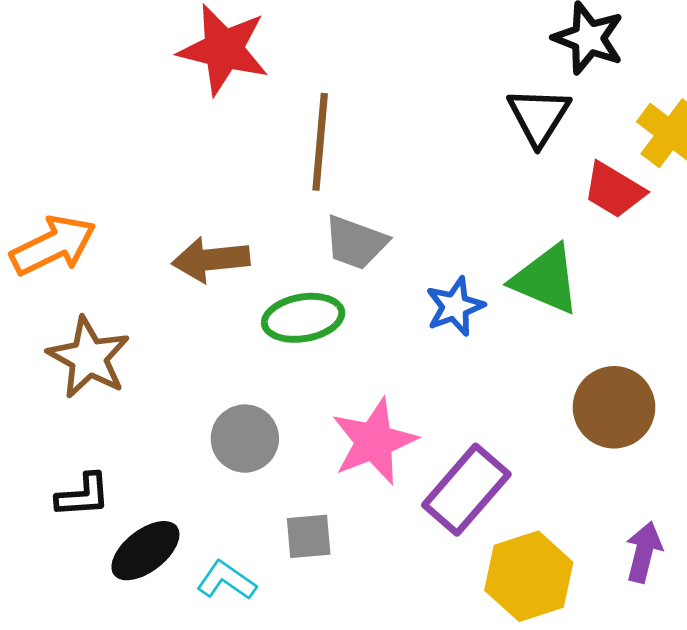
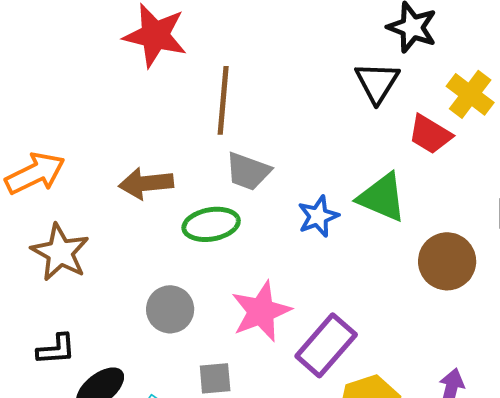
brown circle: (614, 407) -> (447, 261), moved

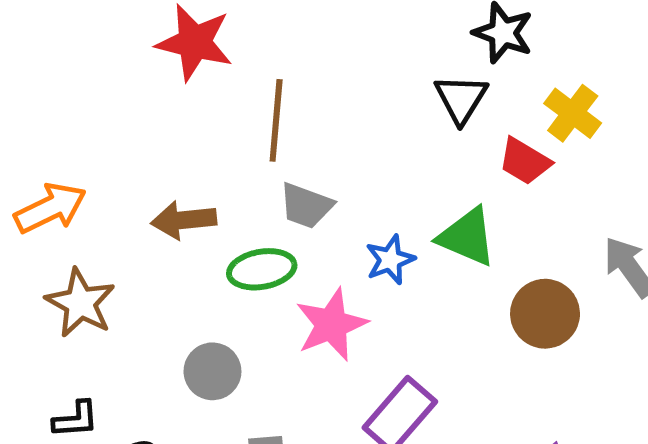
pink star: (261, 311) -> (331, 325), moved

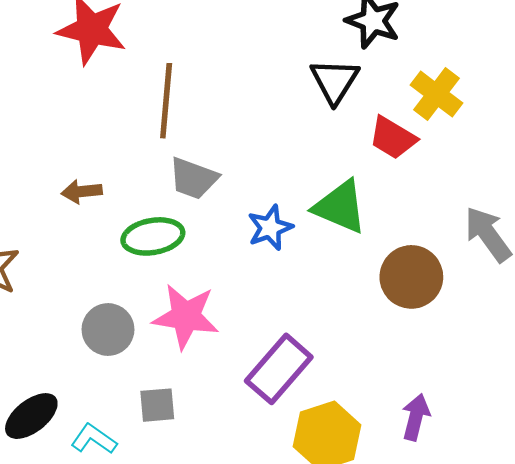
brown arrow: (184, 220) -> (82, 192), size x0.7
pink star: (331, 325) -> (186, 316), moved, turned 30

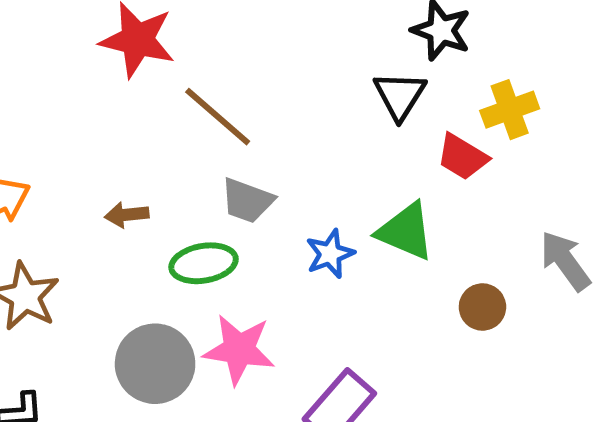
yellow cross: (437, 94) -> (510, 110), turned 33
brown line: (166, 101) -> (218, 117), turned -54
brown circle: (411, 277) -> (482, 307), size x0.7
gray circle: (108, 330) -> (155, 364), size x1.4

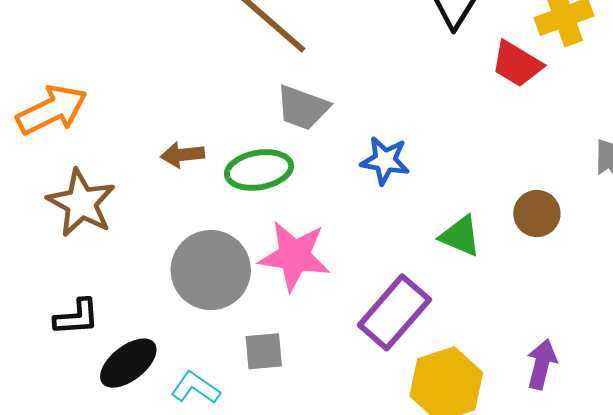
brown arrow: (127, 215) -> (182, 155), moved
green triangle: (406, 231) -> (460, 236), moved, size x0.7
blue star: (330, 254) -> (385, 161), turned 30

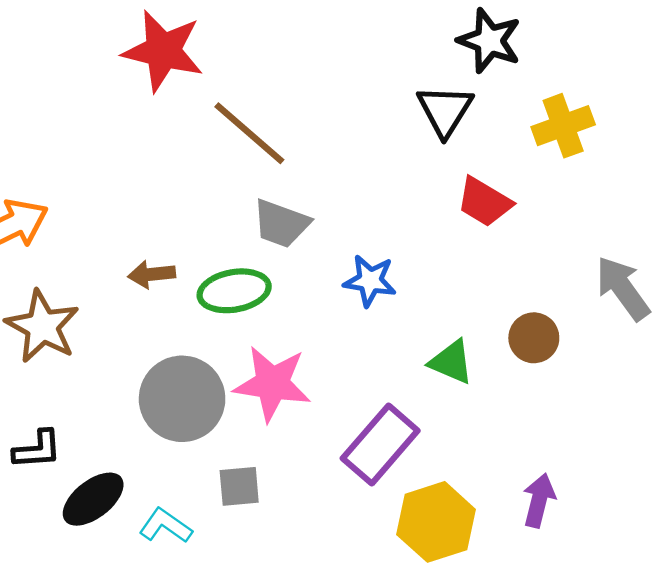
red trapezoid: (517, 64) -> (484, 202), moved

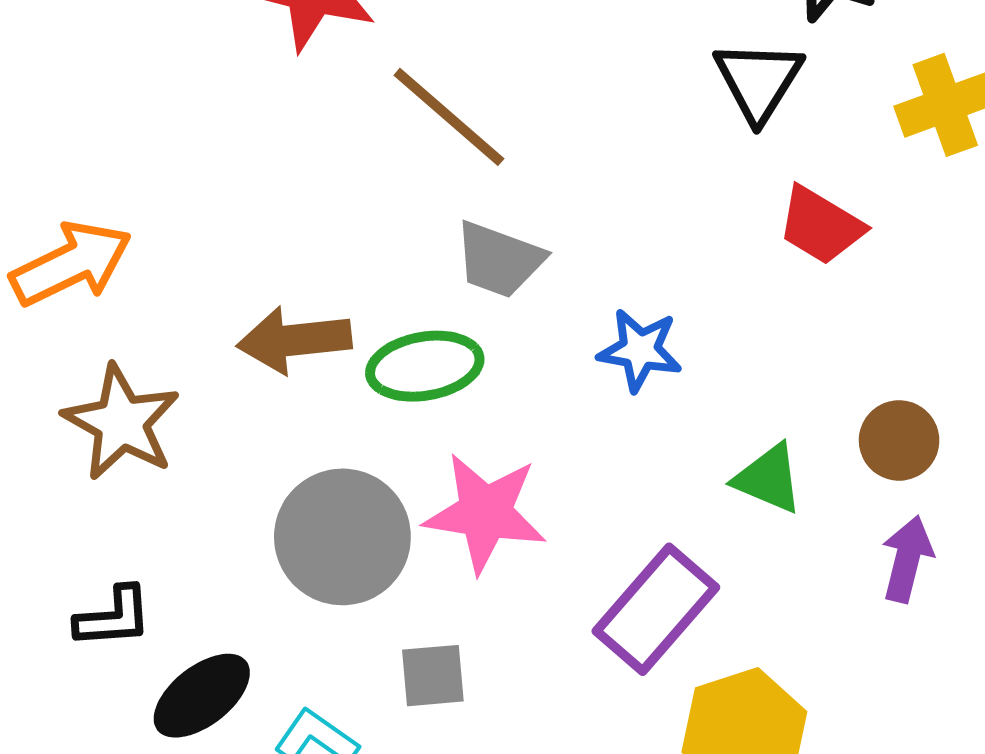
brown arrow: (152, 274) -> (294, 340), size x1.5
purple arrow: (539, 500) -> (907, 559), moved

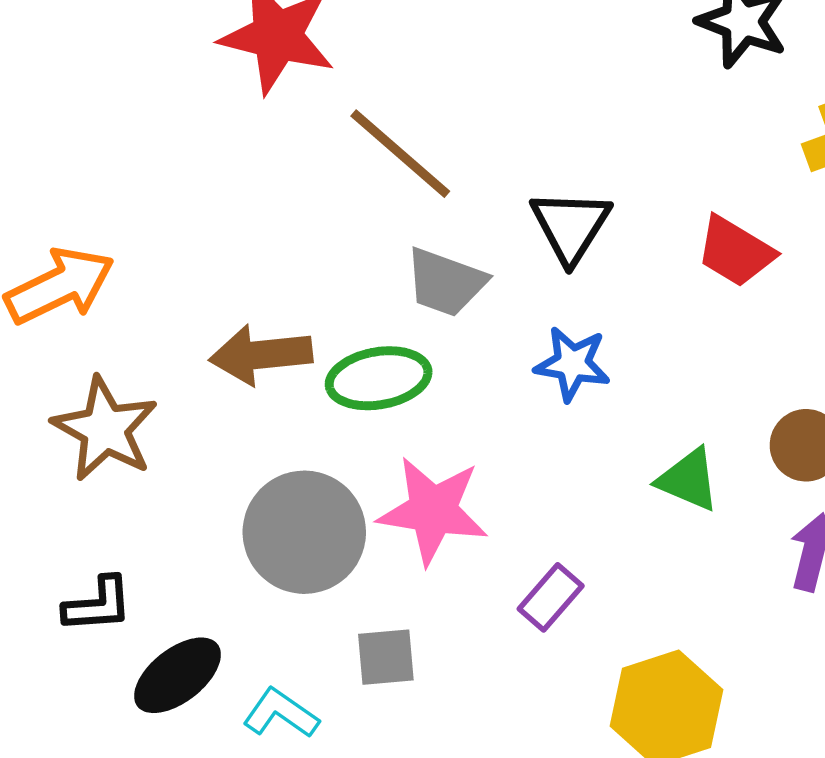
black triangle: (758, 81) -> (571, 226), moved
purple rectangle: (656, 609) -> (551, 597), moved, size x0.6

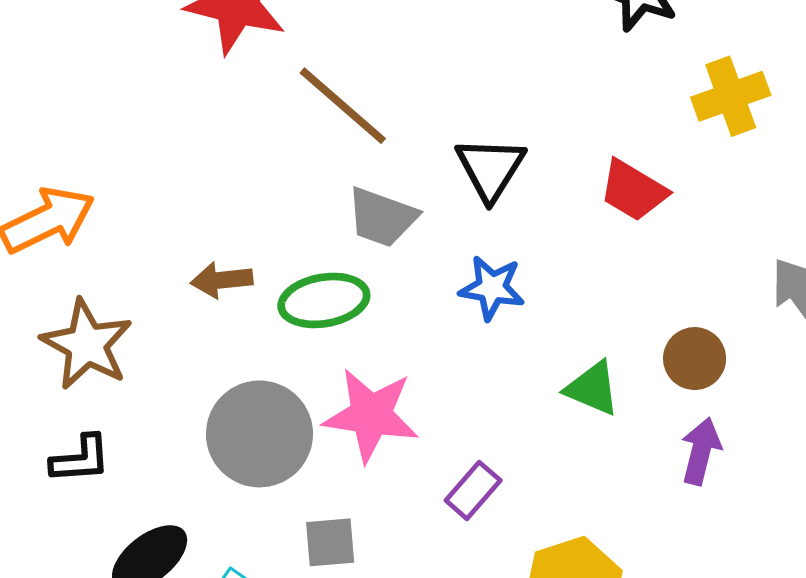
brown arrow: (261, 355) -> (222, 280), size x0.7
black L-shape: (98, 605) -> (80, 459), moved

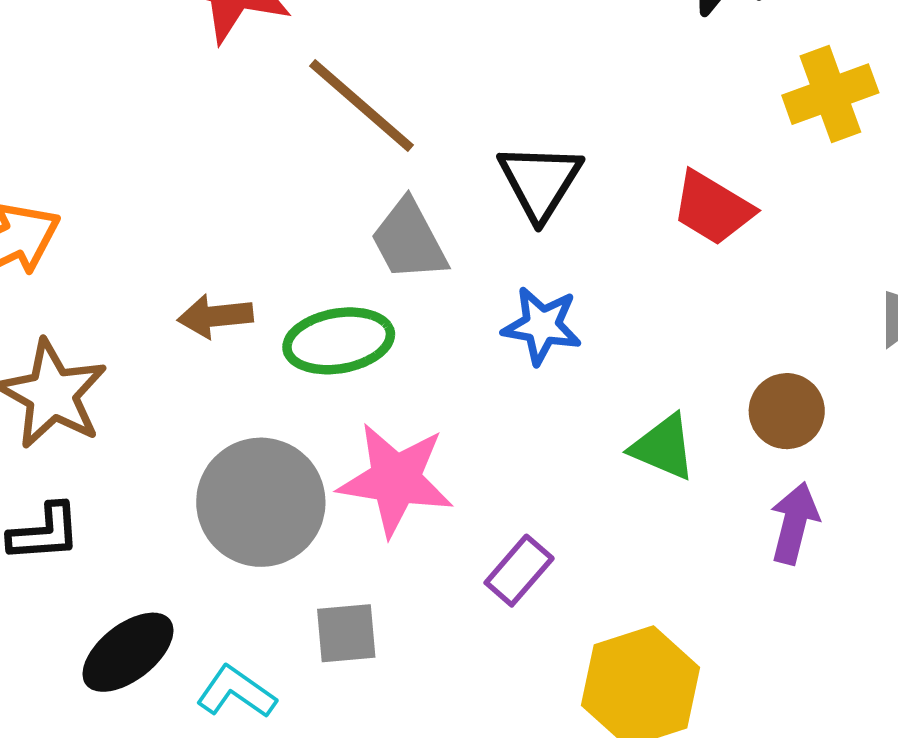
gray trapezoid: (382, 217) -> (409, 240), turned 42

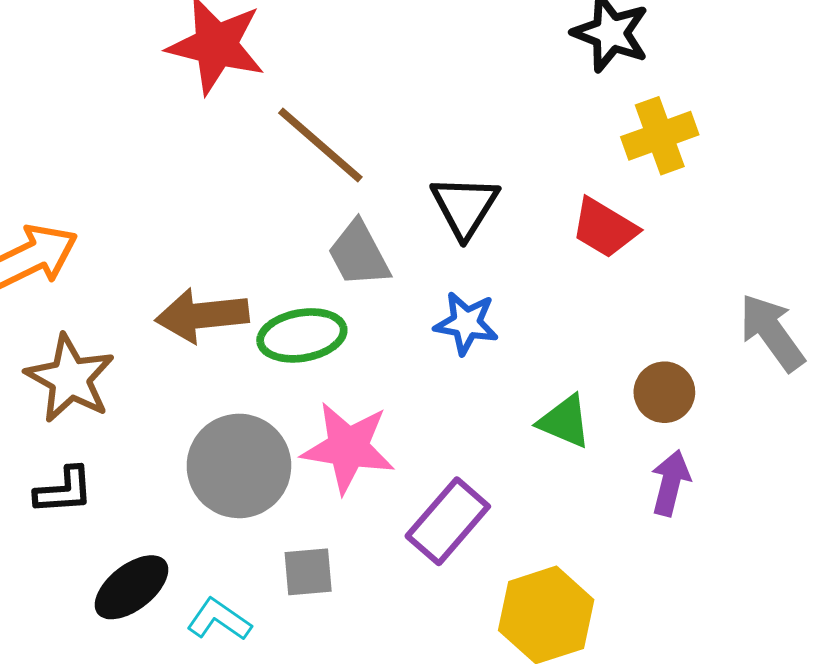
yellow cross: (830, 94) -> (660, 136), moved
brown arrow: (215, 316) -> (202, 315), size x1.5
purple rectangle: (519, 571) -> (448, 521), size x1.5

